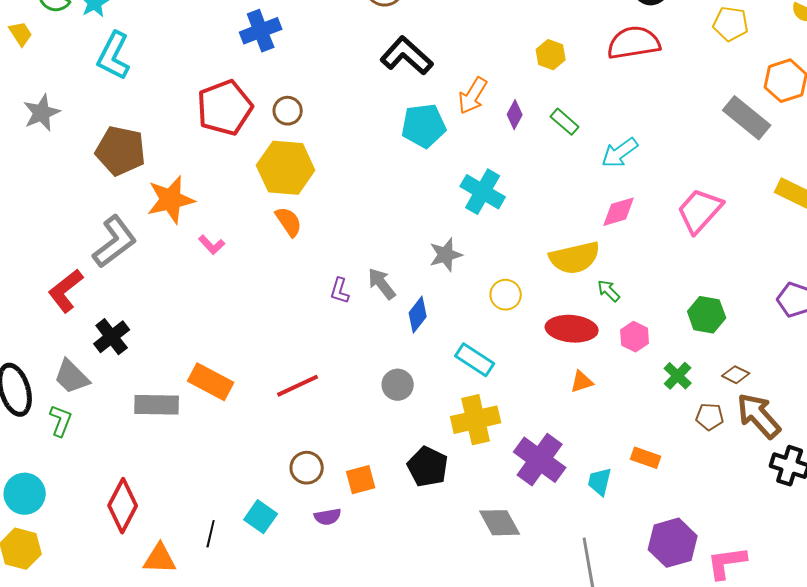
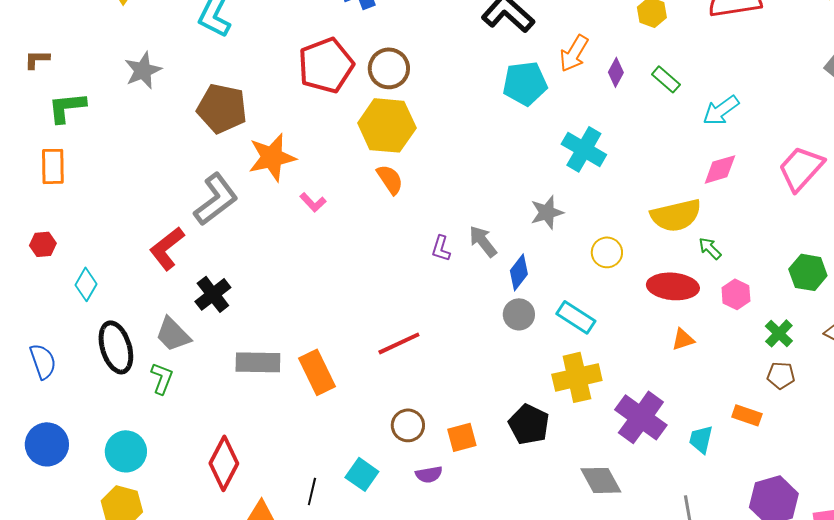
brown circle: (288, 111) -> (389, 68), size x1.4
orange rectangle: (211, 382) -> (317, 372), moved, turned 36
gray circle: (398, 385) -> (519, 314), moved
brown pentagon: (710, 417) -> (781, 375), moved

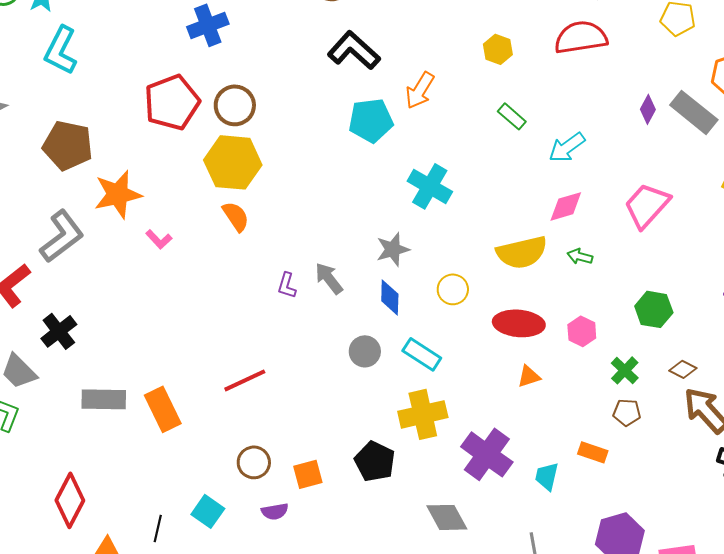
purple diamond: (616, 72) -> (648, 109), moved
green arrow: (710, 248) -> (580, 256), moved, turned -30
blue diamond: (519, 272) -> (390, 297), moved, turned -36

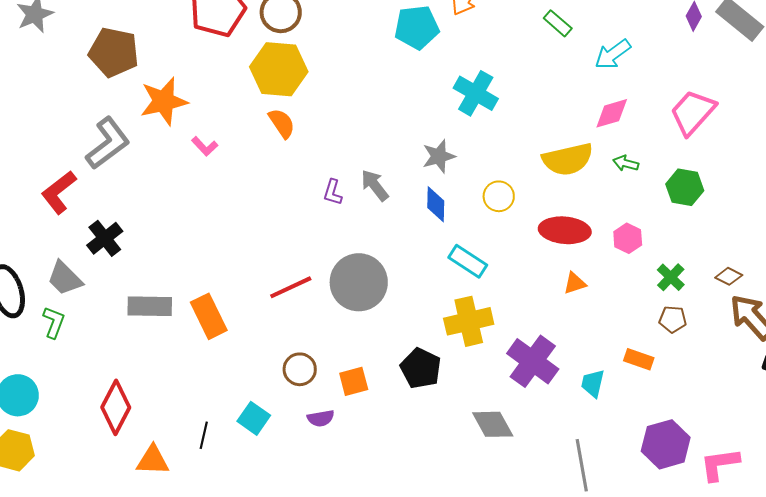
green hexagon: (654, 309) -> (685, 187), moved
gray circle: (365, 351) -> (359, 282), moved, size x1.8

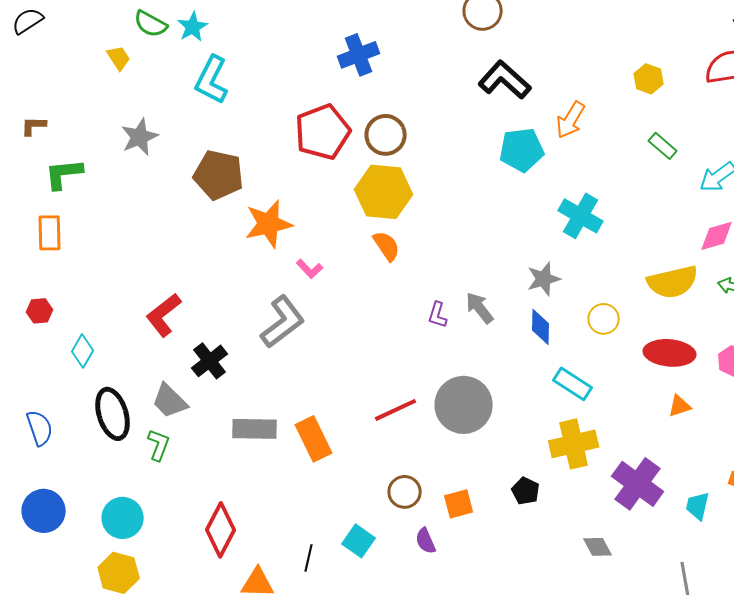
gray L-shape: (108, 143) -> (283, 322), moved
black pentagon: (421, 368) -> (526, 491), size x0.7
purple semicircle: (321, 418) -> (426, 541), turned 76
gray diamond: (493, 424) -> (598, 547), size x0.7

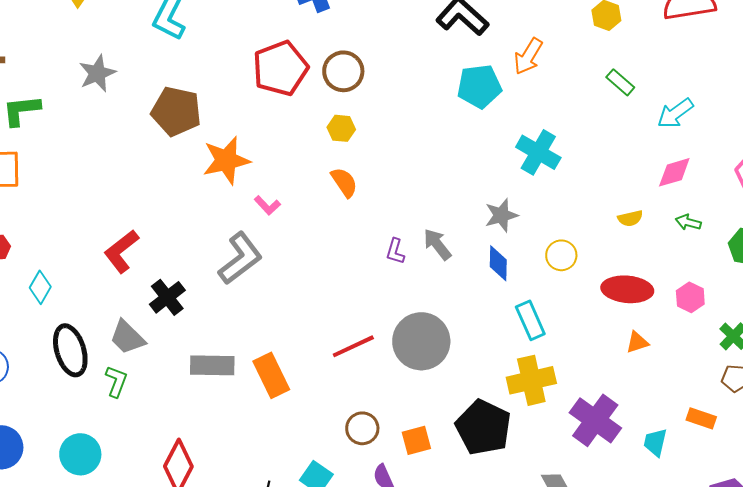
yellow hexagon: (384, 192) -> (341, 128), size x0.5
yellow semicircle: (673, 282) -> (630, 218), size x0.5
cyan rectangle: (573, 384) -> (530, 320), turned 33
black pentagon: (526, 491) -> (483, 427), size x2.0

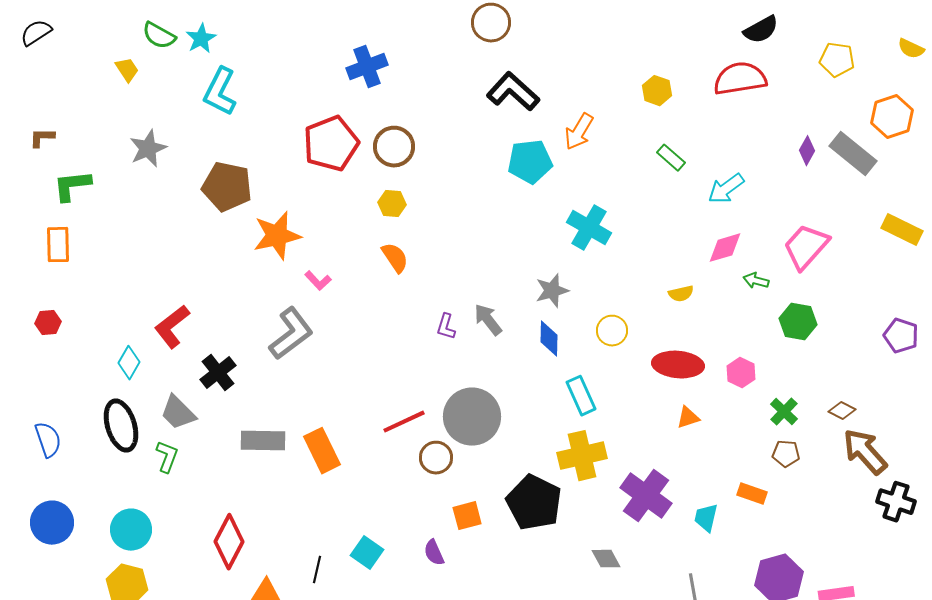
green arrow: (688, 222) -> (756, 281), moved
cyan diamond: (40, 287) -> (129, 363), moved
brown circle: (362, 428) -> (436, 458), moved

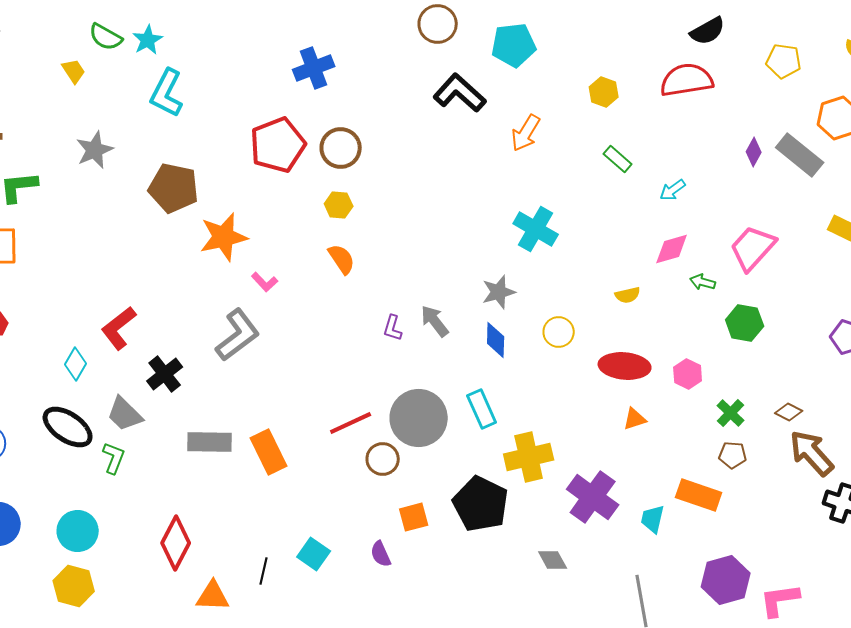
cyan pentagon: (530, 162) -> (514, 45), moved
cyan arrow: (726, 189) -> (673, 190), size x0.7
cyan rectangle: (581, 396) -> (482, 409), moved
black ellipse: (121, 426) -> (68, 427), turned -39
orange rectangle: (752, 494) -> (699, 495), size x1.5

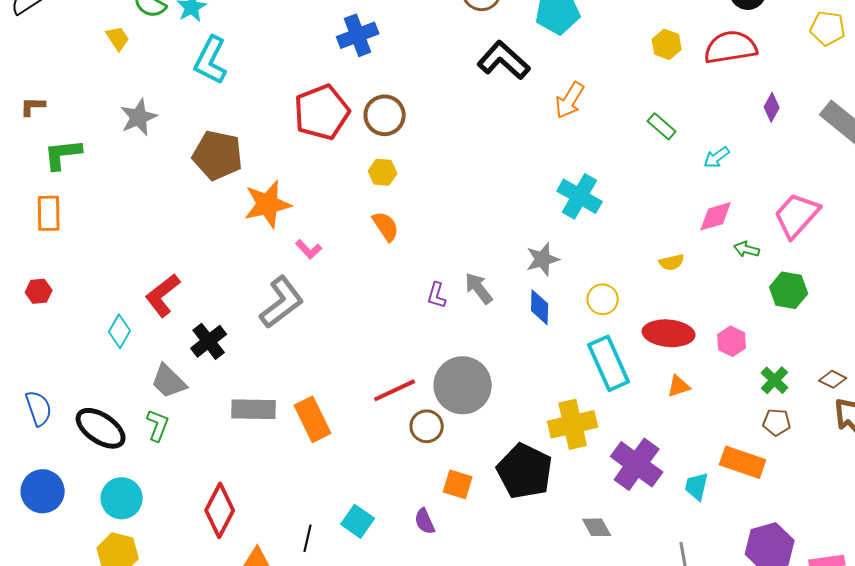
yellow hexagon: (604, 92) -> (667, 44), moved
purple diamond: (754, 152) -> (772, 107), moved
cyan rectangle: (482, 409) -> (609, 363), moved, size x1.4
black ellipse: (68, 427) -> (101, 428), moved
orange square: (414, 517) -> (458, 484), turned 32

